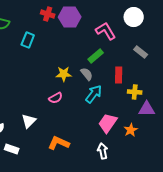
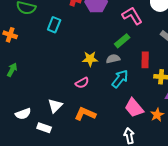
gray semicircle: (87, 74) -> (113, 59), turned -64
pink trapezoid: (108, 123) -> (134, 108), turned -75
orange L-shape: (59, 143) -> (85, 114), moved
white rectangle: (12, 149) -> (44, 128), moved

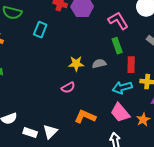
green rectangle: (122, 41) -> (117, 46), moved, turned -70
cyan arrow: (120, 79) -> (122, 88), moved, turned -144
white triangle: (55, 106) -> (50, 132), moved
orange L-shape: (85, 114) -> (85, 117), moved

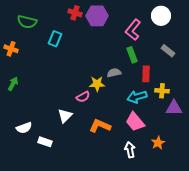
pink L-shape: (118, 21) -> (133, 30), turned -110
yellow star: (76, 64) -> (97, 84), moved
orange star: (143, 120) -> (158, 143), moved
white triangle: (50, 132) -> (65, 116), moved

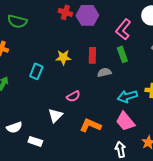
cyan rectangle: (55, 39) -> (36, 71), moved
red rectangle: (146, 74) -> (92, 55), moved
yellow star: (97, 84) -> (63, 57), moved

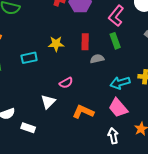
cyan rectangle: (36, 71) -> (29, 58), turned 56

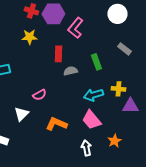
pink L-shape: (116, 16) -> (75, 28), moved
green rectangle: (115, 41) -> (96, 62), moved
yellow star: (56, 44) -> (29, 37), moved

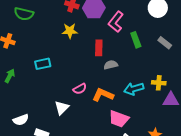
green rectangle: (96, 62) -> (136, 40), moved
pink trapezoid: (91, 120) -> (119, 119), moved, turned -30
orange L-shape: (56, 124) -> (103, 95), moved

